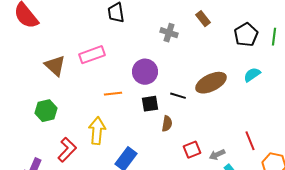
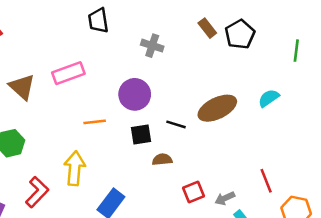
gray cross: (169, 33) -> (152, 46), moved
black pentagon: (246, 35) -> (240, 34), moved
brown semicircle: (167, 124) -> (162, 159), turned -105

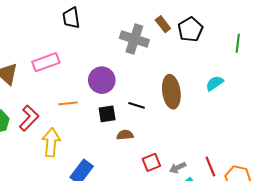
gray cross: (152, 46) -> (134, 39), moved, size x1.5
brown ellipse: (217, 108) -> (171, 92), turned -72
red line: (266, 181) -> (210, 167), moved
red L-shape: (37, 192) -> (29, 118), moved

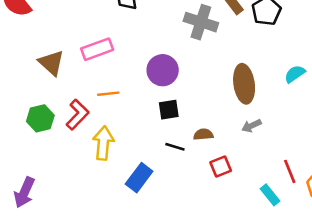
orange line: (68, 103) -> (108, 94), moved
black line: (137, 105) -> (175, 147), moved
brown semicircle: (125, 135) -> (203, 134), moved
gray arrow: (178, 168) -> (251, 126), moved

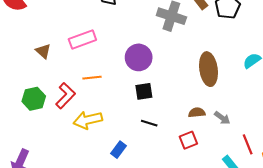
brown triangle: (51, 63) -> (43, 51), size x0.7
gray arrow: (251, 126) -> (222, 118), moved, turned -119
brown semicircle: (203, 134) -> (197, 113), moved
yellow arrow: (103, 143) -> (88, 120), turned -108
blue rectangle: (139, 178) -> (118, 150), size x0.7

